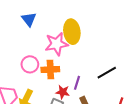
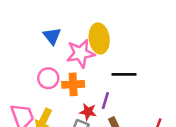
blue triangle: (29, 19) -> (52, 36), moved
black line: (107, 73) -> (124, 74), moved, turned 30

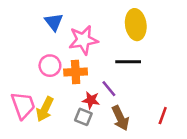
yellow ellipse: (99, 38) -> (136, 25), moved
purple line: (105, 101) -> (109, 89), turned -56

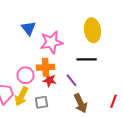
pink circle: (50, 66) -> (26, 75), moved
red star: (91, 100) -> (50, 80), moved
gray square: (83, 117) -> (42, 102), moved, turned -32

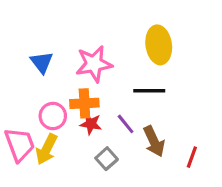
blue triangle: (28, 28) -> (42, 62), moved
gray square: (42, 102) -> (107, 159), moved, turned -32
brown arrow: (80, 103) -> (154, 141), moved

